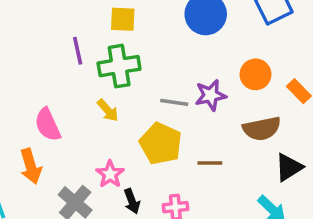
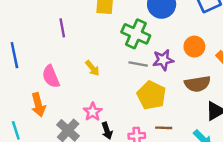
purple line: (78, 51) -> (62, 28), moved
green cross: (119, 66) -> (136, 34), moved, turned 32
yellow pentagon: (161, 144) -> (151, 95), moved
brown line: (210, 163) -> (164, 128), moved

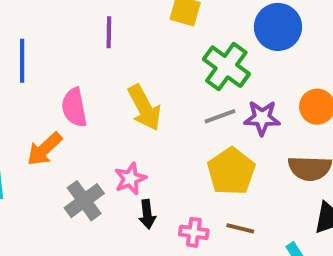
gray line: (138, 64) -> (220, 116), turned -42
yellow arrow: (92, 68) -> (144, 108), size x1.6
orange arrow: (38, 105) -> (45, 149), turned 50

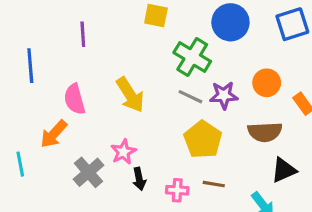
purple line: (109, 32) -> (83, 34), moved
gray line: (220, 116) -> (190, 97), turned 50

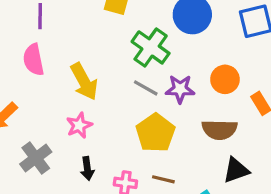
pink semicircle: (75, 99) -> (33, 60), moved
pink star: (123, 152) -> (79, 125), moved

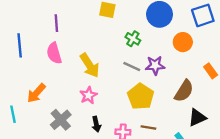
green cross: (151, 47) -> (133, 39), size x0.6
orange circle: (225, 79) -> (183, 42), moved
brown semicircle: (219, 130) -> (184, 91), turned -55

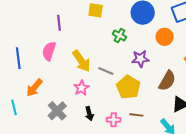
purple line: (56, 23) -> (59, 23), moved
blue line: (20, 45) -> (18, 58), moved
pink semicircle: (54, 53) -> (49, 51), turned 36
gray line: (132, 67) -> (106, 71), moved

